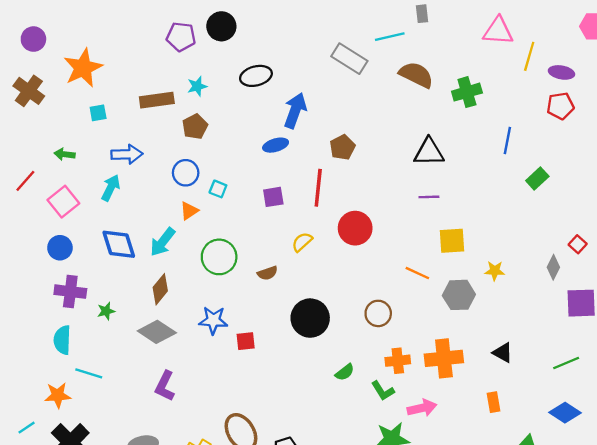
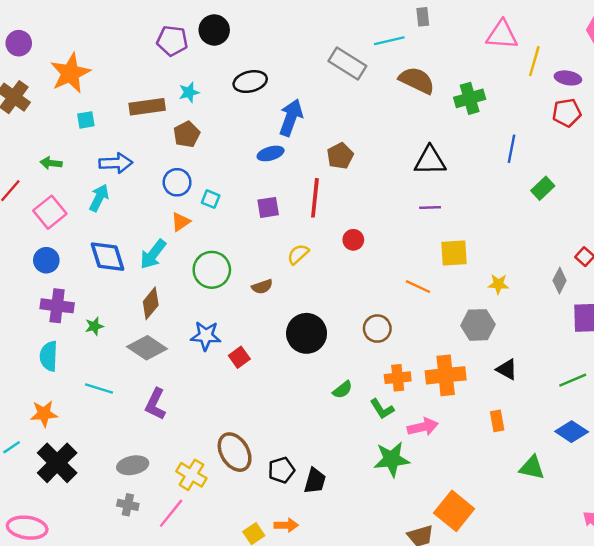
red circle: (355, 228) -> (353, 240), size x0.6
gray hexagon: (459, 295) -> (478, 325), moved
red square: (246, 341) -> (239, 357), turned -30
cyan line: (89, 373) -> (99, 389), moved

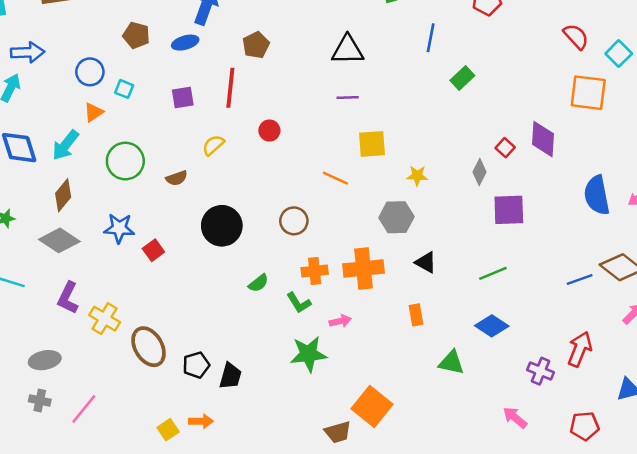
brown pentagon: (187, 134) -> (136, 35), moved, turned -30
pink arrow: (423, 427) -> (340, 321), size x0.7
yellow cross: (191, 475) -> (105, 319), moved

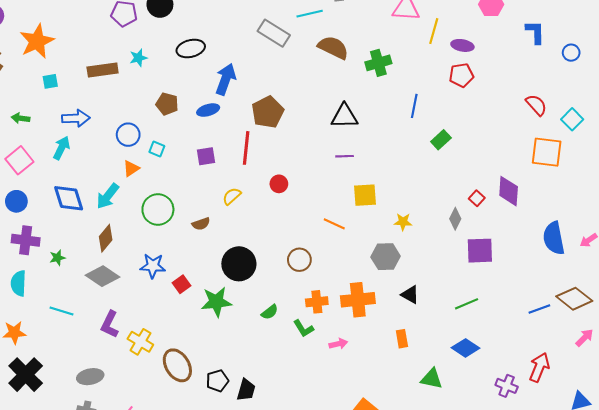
brown pentagon: (256, 45) -> (268, 112), size x1.4
green star: (309, 354) -> (216, 302), moved

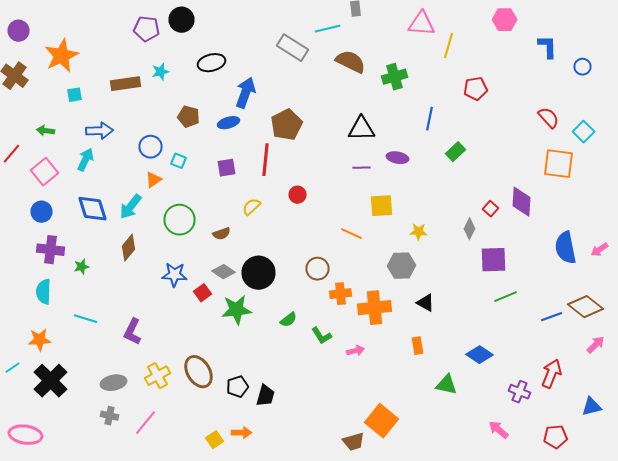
purple ellipse: (462, 45) -> (398, 158), moved
gray diamond: (103, 276) -> (224, 272), moved, size x0.7
orange cross: (317, 302) -> (340, 294), moved
green line: (467, 304) -> (506, 297), moved
yellow cross: (140, 342) -> (158, 376), moved, turned 30

